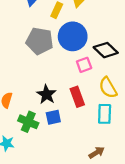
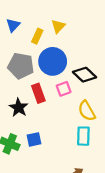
black star: (46, 94) -> (19, 108), moved
red rectangle: (77, 97) -> (38, 93), moved

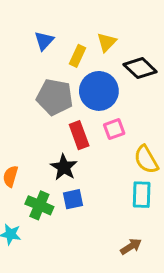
black diamond: (85, 75) -> (140, 68), moved
black star: (19, 108) -> (64, 167), moved

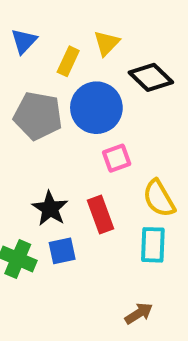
red rectangle: (79, 135) -> (100, 215), moved

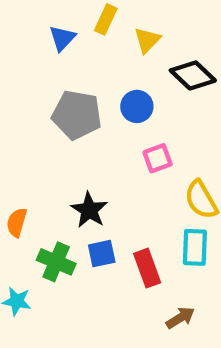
yellow rectangle: (68, 61) -> (106, 19), moved
blue circle: (96, 108) -> (137, 106), size x0.6
red rectangle: (100, 215) -> (147, 268), moved

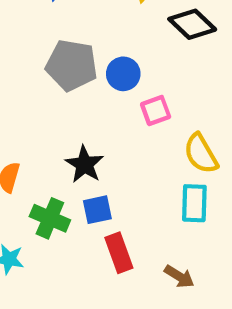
blue circle: (137, 106) -> (123, 74), moved
red rectangle: (147, 268) -> (119, 253), moved
brown arrow: (180, 318) -> (179, 276), turned 64

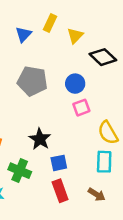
blue circle: (123, 74) -> (75, 84), moved
blue square: (97, 210) -> (59, 163), moved
brown arrow: (179, 276) -> (97, 194), moved

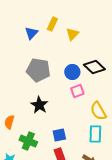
black diamond: (103, 57) -> (94, 67), moved
black star: (40, 139) -> (39, 105), moved

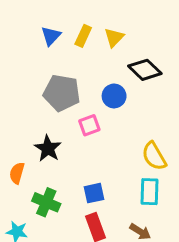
yellow rectangle: (52, 24) -> (83, 36), moved
black diamond: (94, 67) -> (145, 70), moved
pink square: (77, 91) -> (89, 125), moved
black star: (39, 105) -> (48, 148), moved

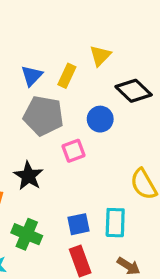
blue triangle: (51, 36) -> (32, 76), moved
yellow rectangle: (83, 36) -> (67, 76), moved
cyan rectangle: (149, 192) -> (115, 223), moved

